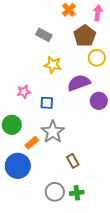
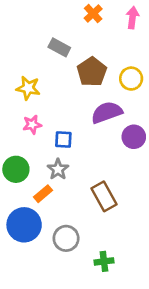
brown pentagon: (85, 36) -> (92, 72), moved
yellow star: (53, 65) -> (28, 88), moved
gray star: (53, 132) -> (58, 169), moved, size x0.7
brown rectangle: (73, 161) -> (104, 196), moved, size x1.5
gray circle: (55, 192) -> (66, 238), moved

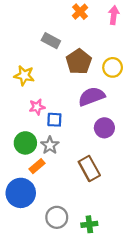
pink star: (32, 125) -> (37, 107), moved
purple circle: (134, 137) -> (104, 128), moved
green circle: (16, 169) -> (25, 143), moved
gray circle: (66, 238) -> (57, 217), moved

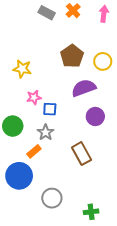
gray rectangle: (51, 41) -> (47, 13), moved
green circle: (25, 143) -> (13, 126), moved
green cross: (89, 224) -> (91, 212), moved

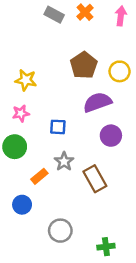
pink star: (34, 97) -> (21, 113), moved
gray star: (46, 132) -> (64, 161), moved
blue circle: (19, 176) -> (22, 205), size x0.6

